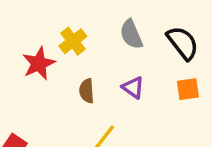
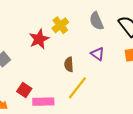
brown semicircle: (87, 91) -> (69, 64), moved

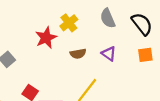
brown semicircle: (69, 64) -> (78, 54), moved, turned -96

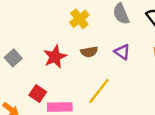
red star: (46, 38) -> (55, 57), moved

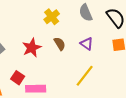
brown semicircle: (89, 52) -> (60, 44), turned -112
yellow line: (99, 91) -> (85, 76), moved

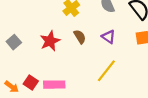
red square: (18, 78) -> (31, 82), moved

